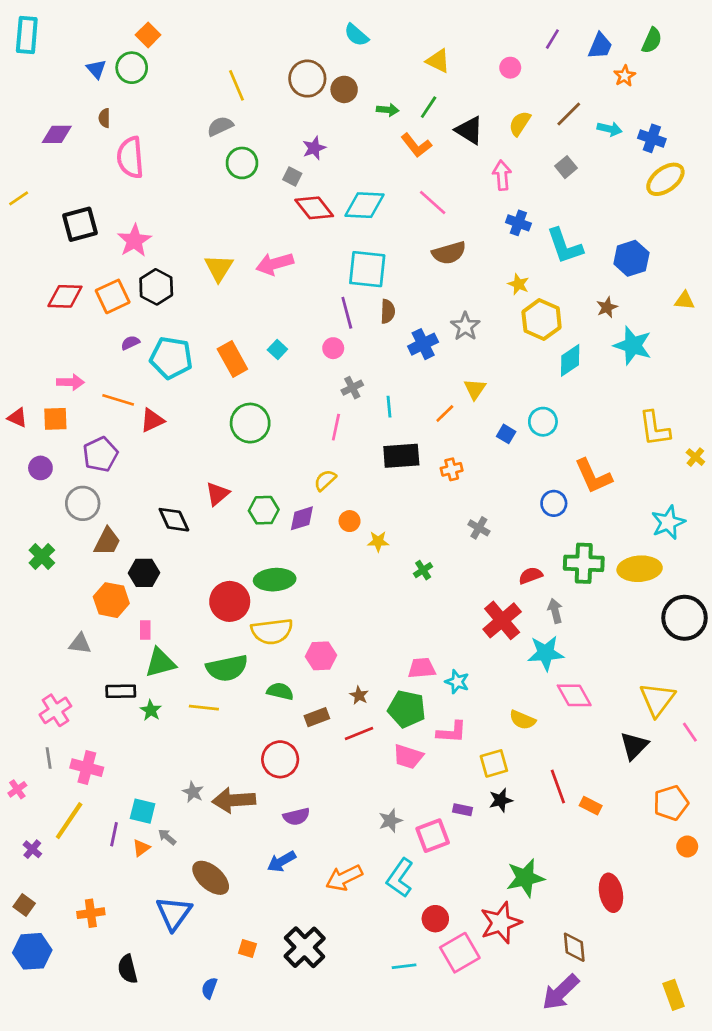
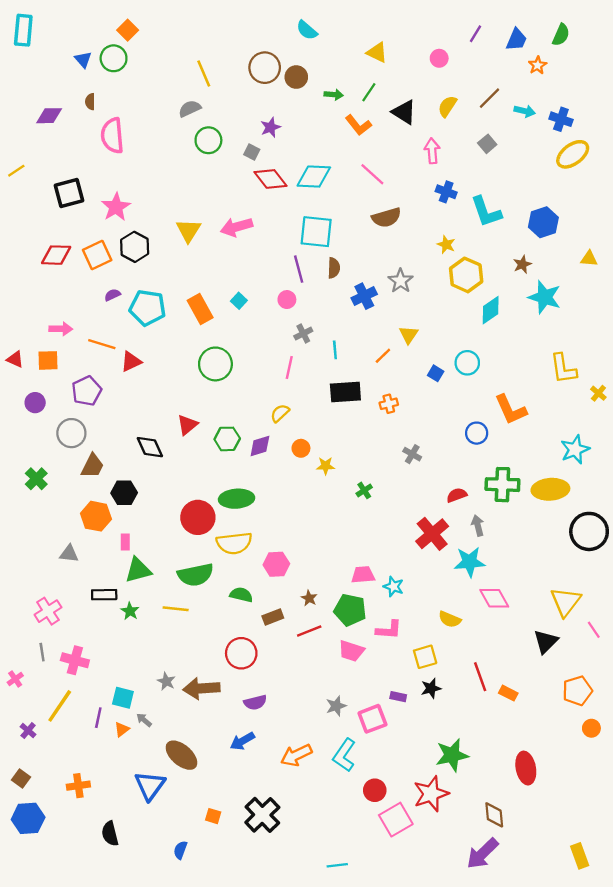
cyan line: (404, 966) -> (337, 865), moved

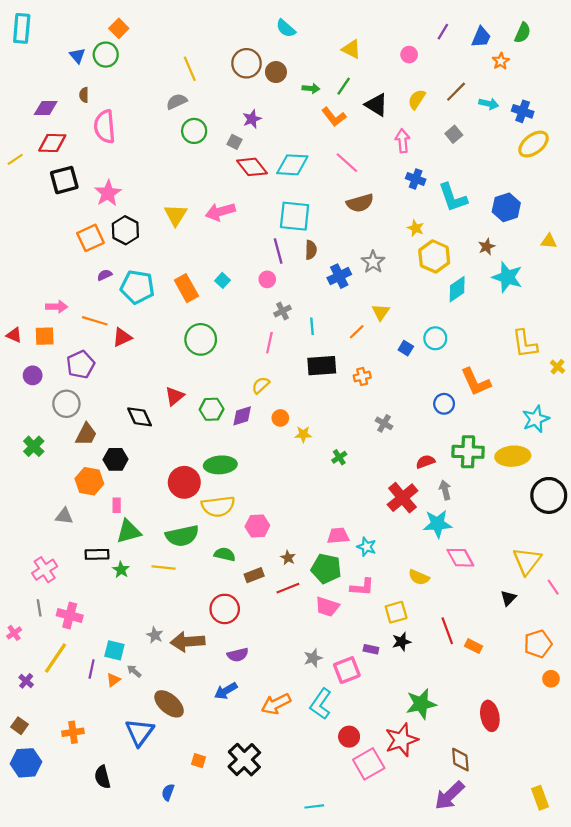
red diamond: (56, 255) -> (52, 143), moved
black triangle: (546, 642) -> (508, 598), size x0.7

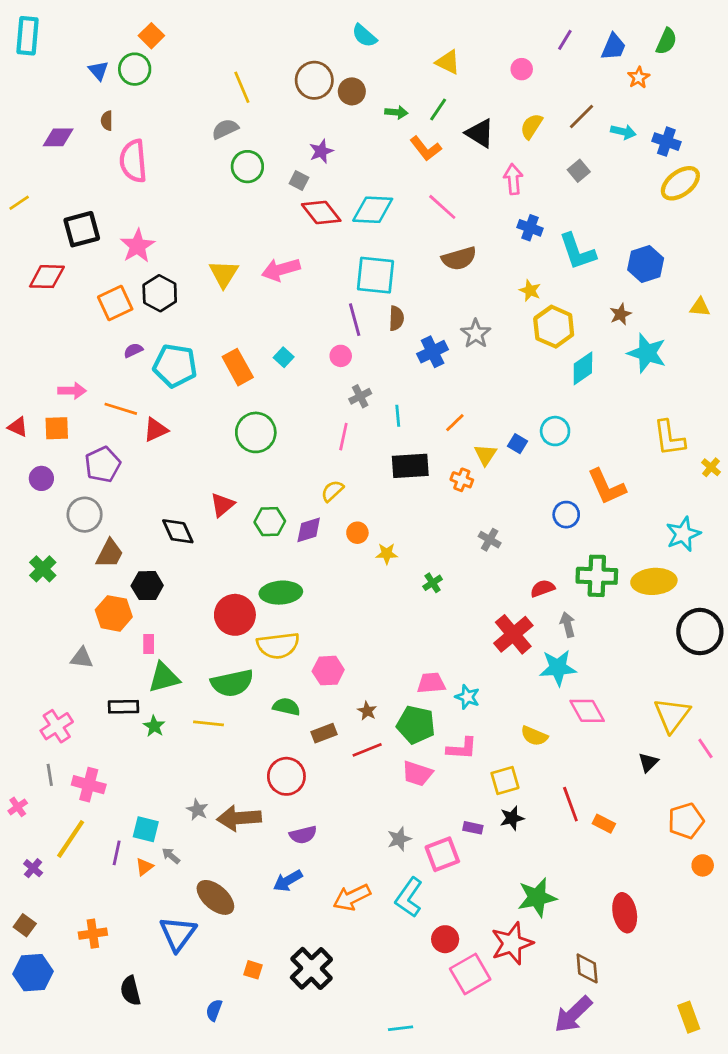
red diamond: (52, 143) -> (47, 277), moved
yellow triangle: (381, 312) -> (485, 455), moved
orange cross: (362, 376) -> (462, 480), turned 35

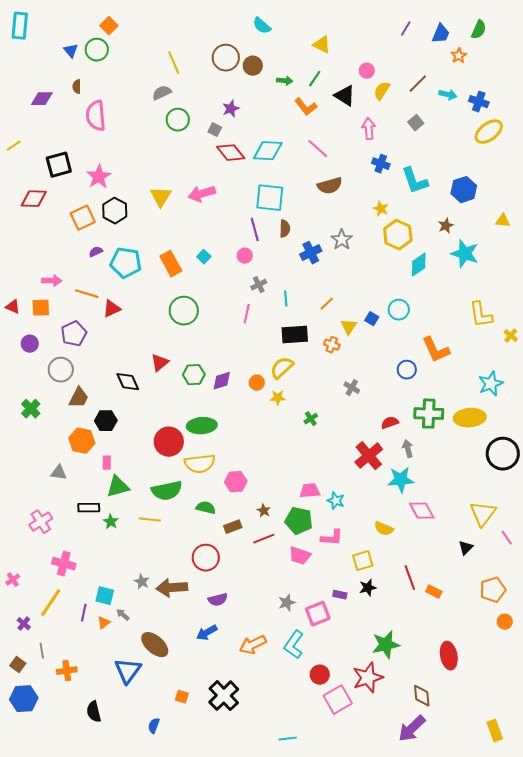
pink circle: (522, 69) -> (367, 71), moved
yellow semicircle: (332, 491) -> (282, 368), moved, size x1.4
gray line: (50, 775) -> (42, 651), moved

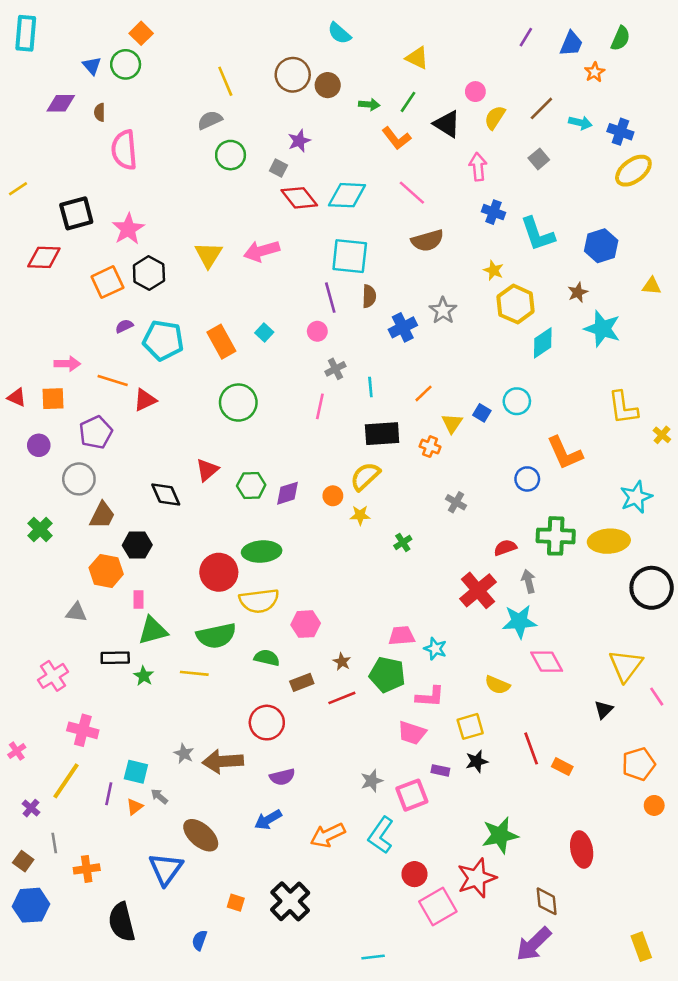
purple diamond: (42, 99) -> (61, 103), moved
pink trapezoid: (300, 556) -> (412, 733), moved
black semicircle: (94, 712) -> (122, 922), size x1.4

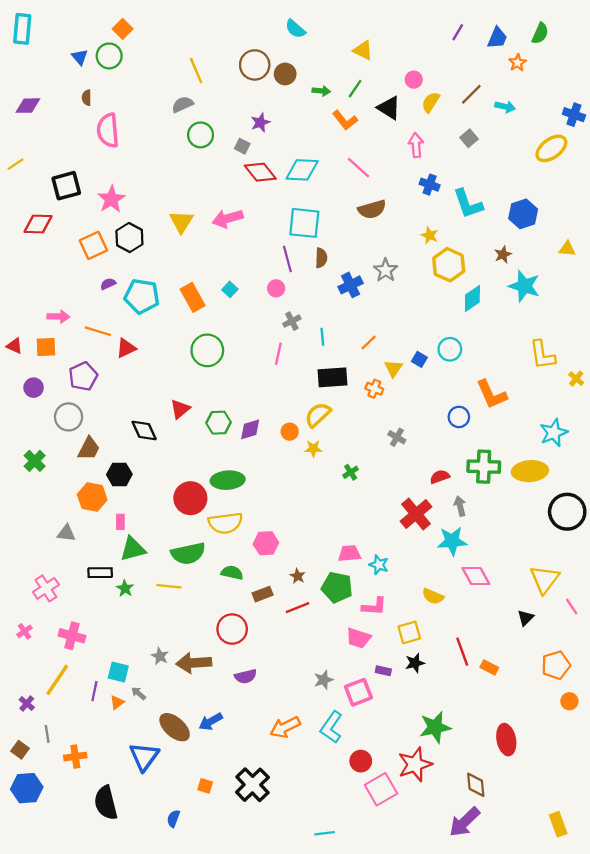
purple diamond: (61, 103) -> (28, 106), moved
blue cross: (620, 132) -> (574, 115), moved
pink cross: (17, 751) -> (25, 631), moved
blue arrow: (268, 820) -> (211, 722), moved

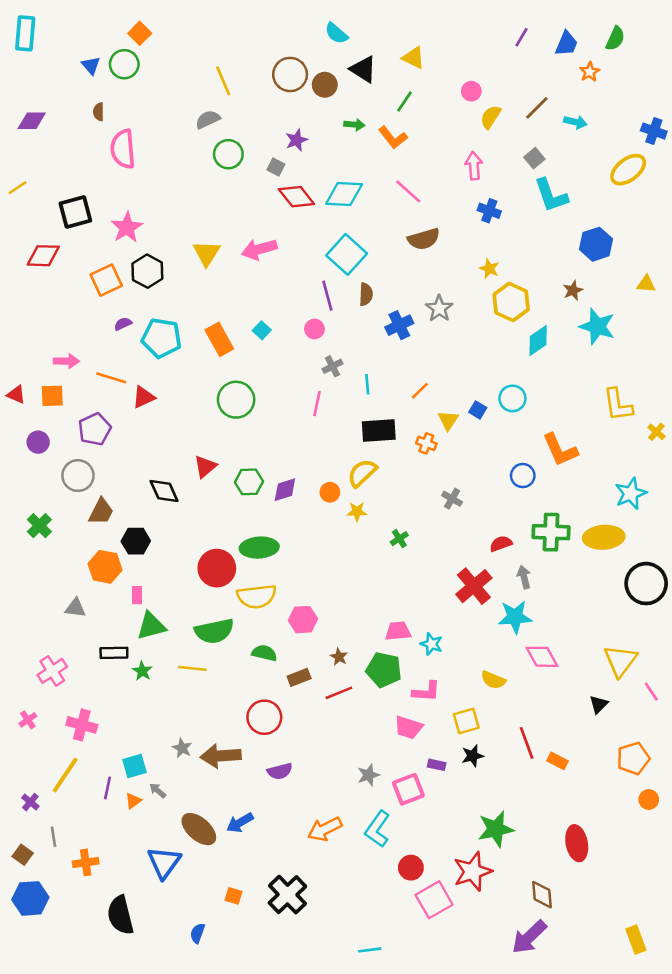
green arrow: (321, 91) -> (354, 125), moved
black triangle: (389, 108) -> (363, 69), moved
cyan L-shape: (468, 204) -> (551, 195), moved
cyan square: (304, 223) -> (347, 254), turned 36
cyan square: (118, 672) -> (135, 766), turned -30

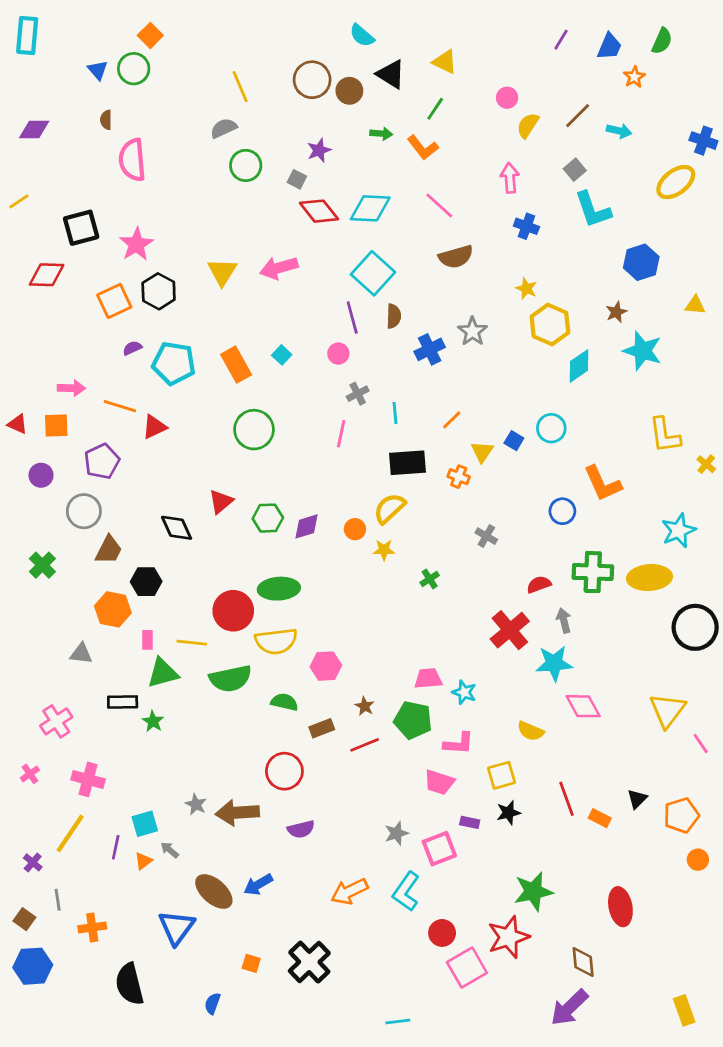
yellow line: (192, 668) -> (192, 643), moved
black triangle: (599, 704) -> (637, 799), moved

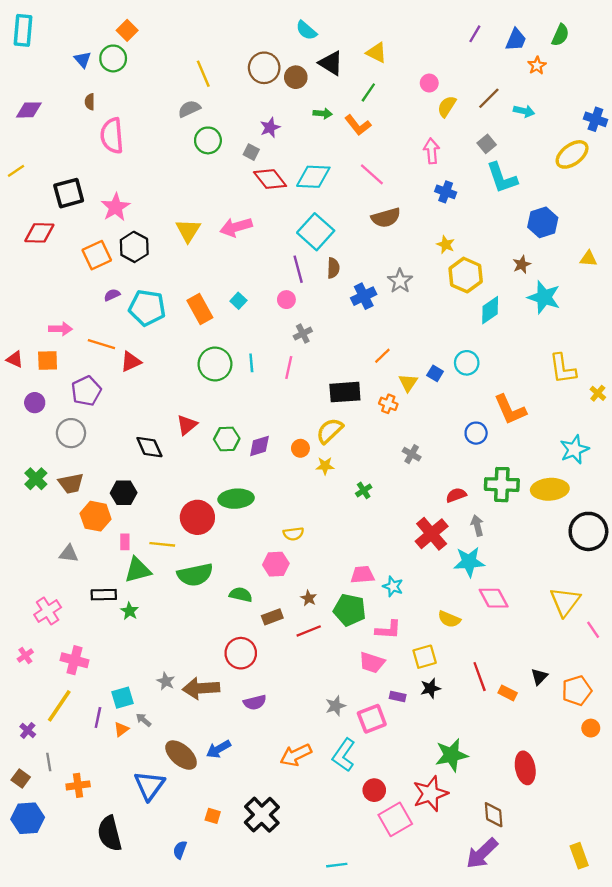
cyan line: (395, 413) -> (251, 363), moved
brown trapezoid: (109, 550) -> (71, 483), moved, turned 52
yellow semicircle: (276, 641) -> (293, 534), moved, size x0.6

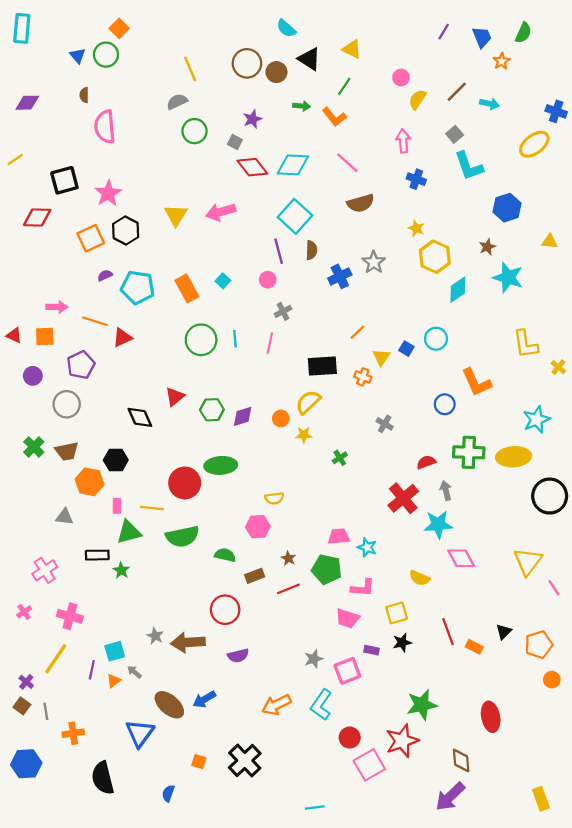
blue trapezoid: (516, 40) -> (482, 37), turned -45
brown square: (21, 778) -> (22, 706), moved

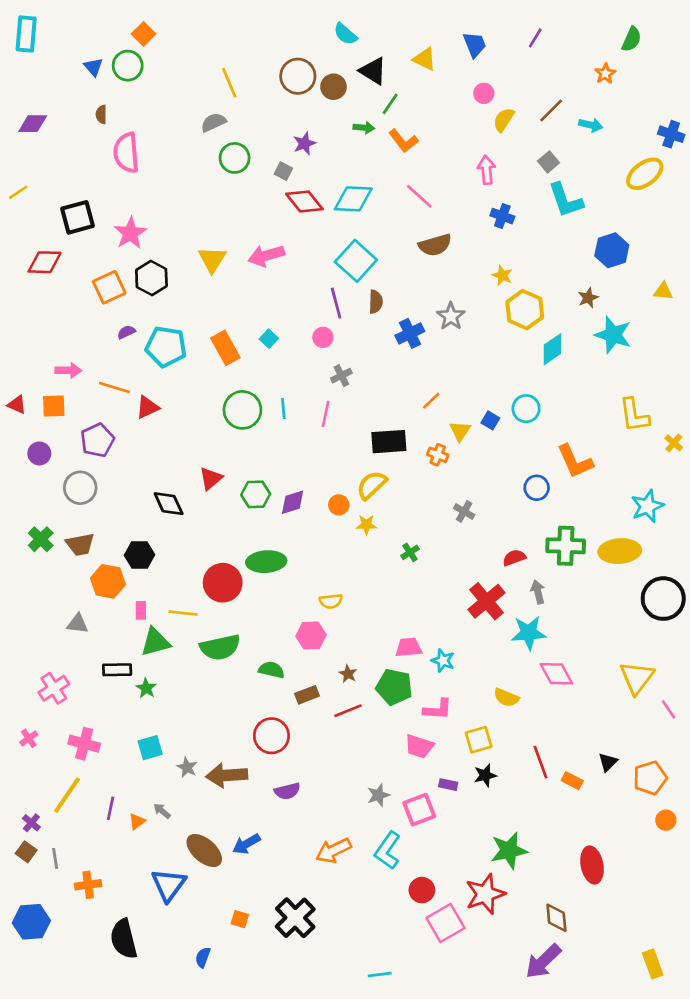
blue trapezoid: (482, 37) -> (475, 45), moved
green line: (344, 86) -> (390, 104), moved
cyan square: (115, 651) -> (150, 748), moved

